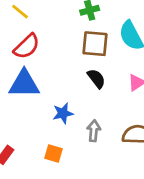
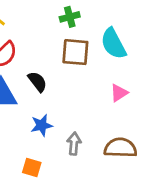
black semicircle: (96, 79) -> (37, 82), moved

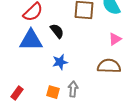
gray arrow: (74, 144) -> (73, 89), moved
brown semicircle: (120, 148) -> (109, 66), moved

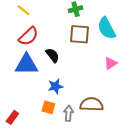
brown semicircle: (109, 66) -> (92, 104), moved
orange square: (53, 92) -> (48, 107), moved

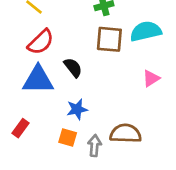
cyan semicircle: (107, 28) -> (146, 31), turned 105
red rectangle: (12, 117) -> (21, 128), moved

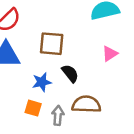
brown square: (109, 39) -> (52, 44), moved
black semicircle: (73, 68) -> (70, 73), moved

